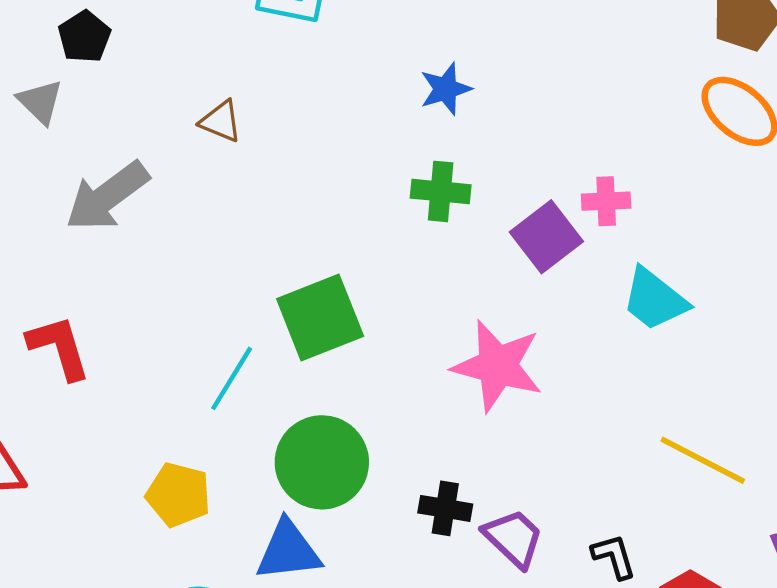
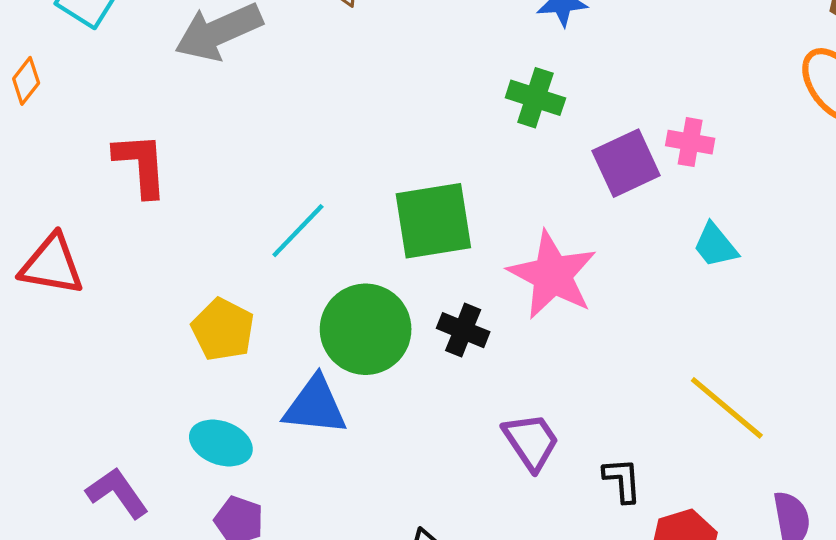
cyan trapezoid: (655, 299) -> (715, 245), size x0.7
green square: (320, 318) -> (433, 221), moved
black cross: (445, 508) -> (463, 330), moved

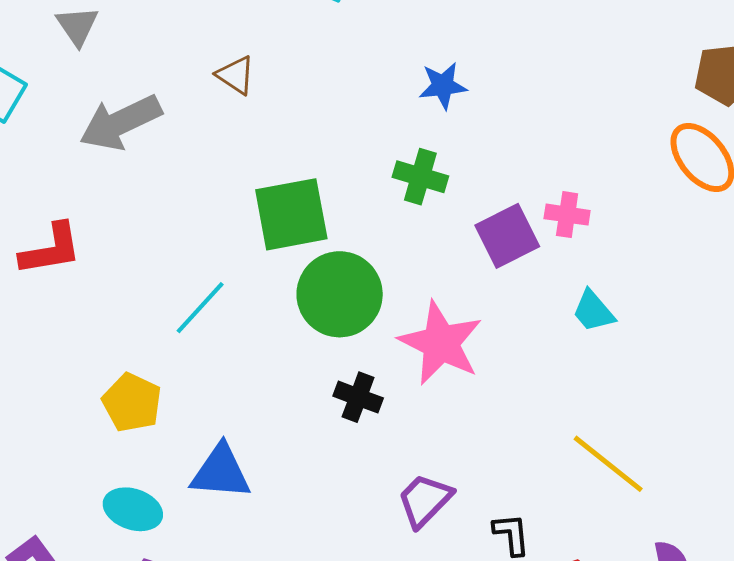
red L-shape: (141, 165) -> (51, 249), turned 86
green square: (433, 221) -> (291, 214), moved
green circle: (366, 329) -> (340, 294), moved
purple trapezoid: (531, 442) -> (425, 500), turned -100

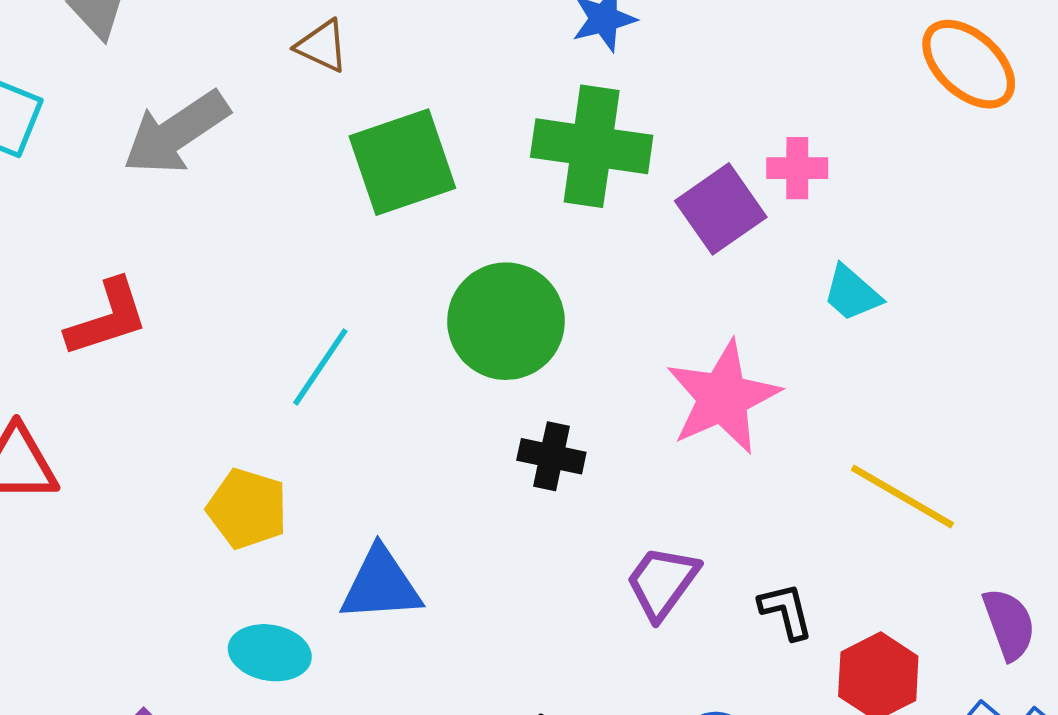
green cross: (420, 177) -> (592, 146), size x1.6
green square: (291, 214) -> (402, 162), moved
pink star: (441, 343) -> (723, 397), moved, turned 30

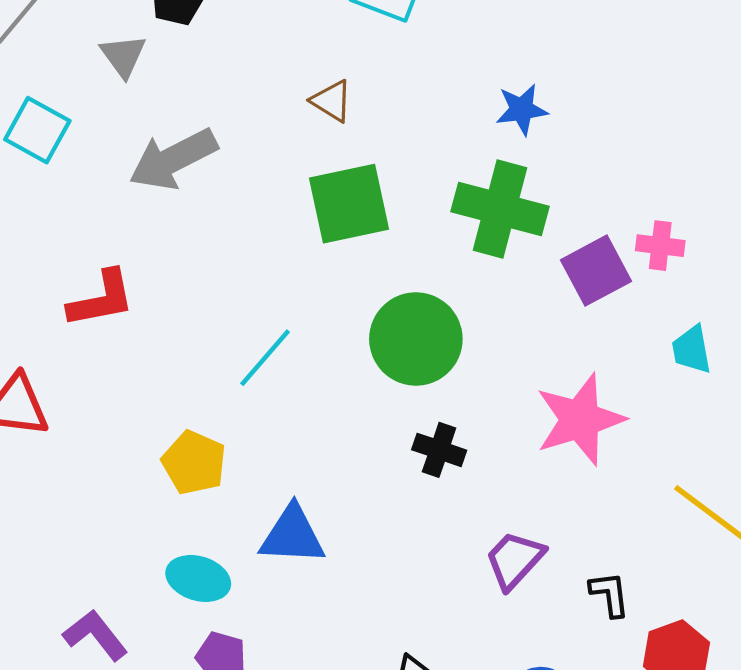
brown triangle: (322, 46) -> (332, 101), moved
cyan trapezoid: (852, 293) -> (692, 350), turned 32

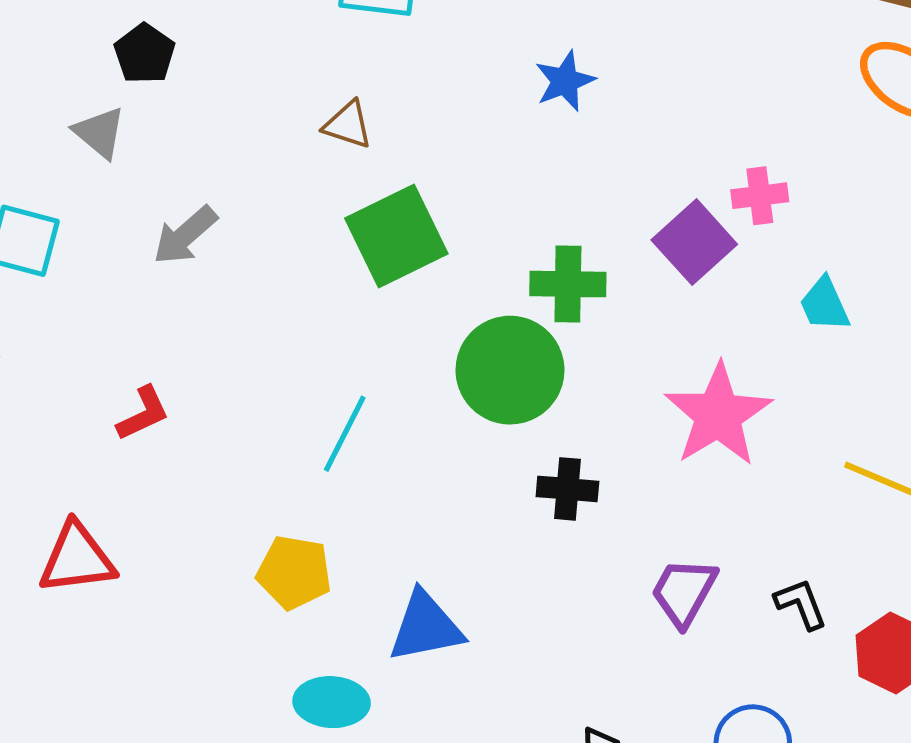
gray arrow: (173, 159) -> (185, 235), size x0.7
green cross: (500, 209) -> (568, 284), moved, size x0.7
red L-shape: (101, 299) -> (143, 414), size x0.7

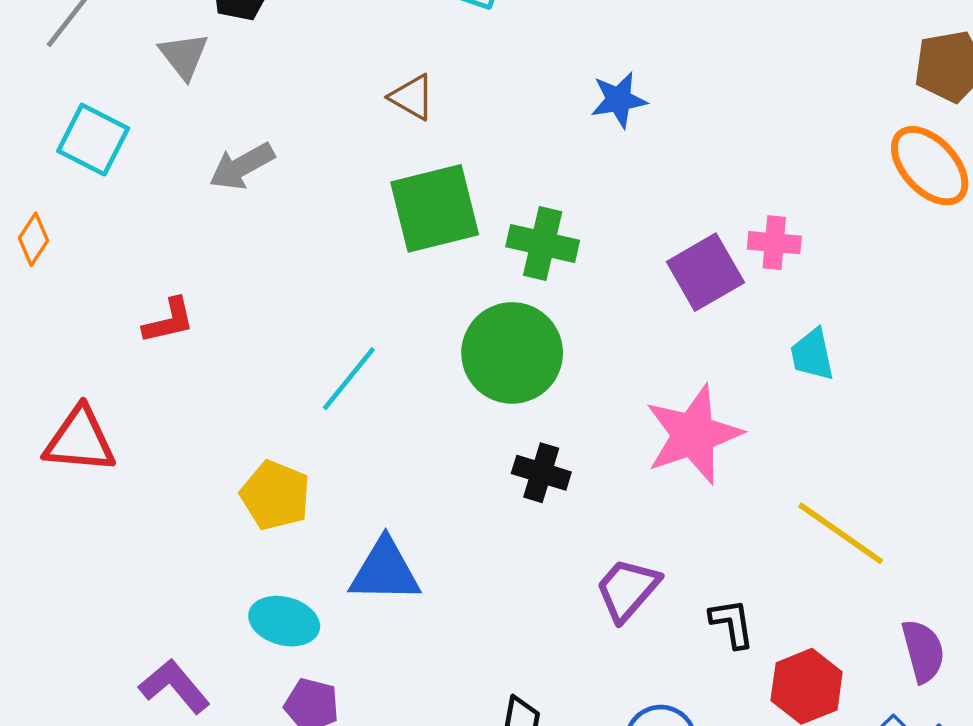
green cross: (568, 284) -> (543, 243), moved

